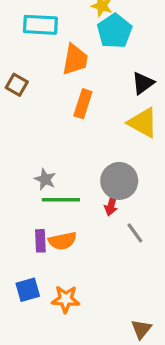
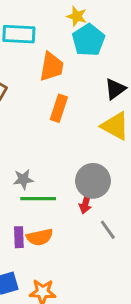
gray star: (45, 179) -> (23, 179), turned -30

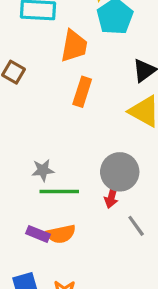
purple rectangle: (19, 237) -> (38, 234), turned -66

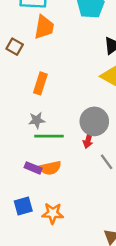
orange trapezoid: (74, 46) -> (44, 27), moved
orange rectangle: (82, 92) -> (40, 83), moved

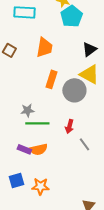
orange trapezoid: (44, 27) -> (44, 47), moved
orange rectangle: (40, 83) -> (51, 79), moved
gray circle: (94, 121) -> (74, 90), moved

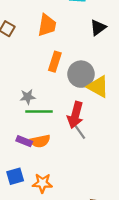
yellow triangle: (89, 74) -> (98, 87), moved
red arrow: (69, 126) -> (75, 115), size x1.6
gray line: (84, 144) -> (80, 132), moved

